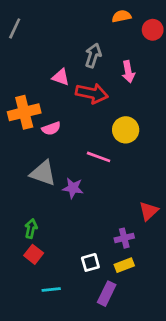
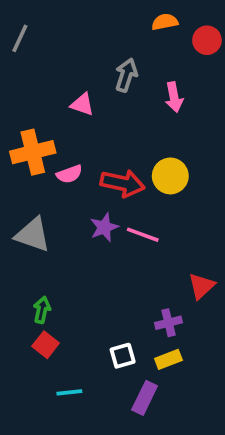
red arrow: (92, 93) -> (123, 183), moved
pink line: (99, 157) -> (143, 235), moved
gray triangle: (43, 173) -> (33, 235), moved
purple star: (73, 188) -> (104, 227), moved, turned -30

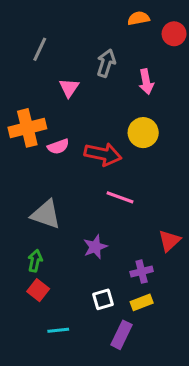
gray line: (20, 38) -> (40, 49), moved
pink triangle: (82, 104) -> (69, 88), turned 45
yellow circle: (170, 176) -> (143, 133), moved
purple star: (104, 227) -> (95, 247), moved
gray triangle: (33, 235) -> (46, 214), moved

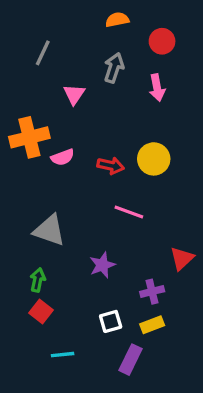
orange semicircle: (139, 18) -> (117, 20), moved
red circle: (174, 34) -> (162, 41), moved
yellow circle: (143, 133) -> (154, 159), moved
red arrow: (103, 154) -> (111, 166), size x0.7

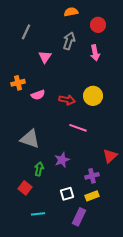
orange cross: (29, 137) -> (18, 83), size x0.6
green arrow: (38, 280) -> (39, 169), moved

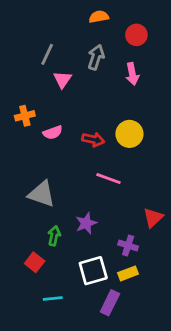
gray line: (26, 32) -> (47, 54), moved
purple cross: (92, 176) -> (128, 246), turned 32
white square: (67, 194) -> (93, 271), size x1.5

